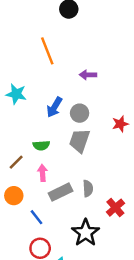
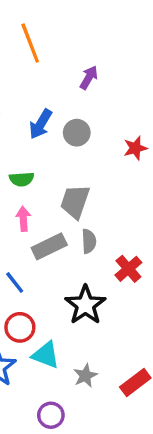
purple arrow: (88, 75) -> (89, 78), turned 119
gray trapezoid: (80, 141) -> (75, 202), moved

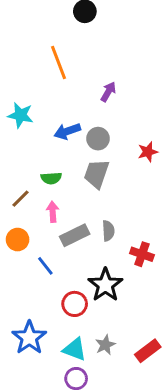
blue arrow: (41, 124) -> (67, 131), turned 40
gray trapezoid: (75, 202) -> (97, 174), moved
red cross: (128, 269) -> (142, 254), turned -30
red circle: (20, 327) -> (75, 304), moved
cyan triangle: (46, 355) -> (75, 349), moved

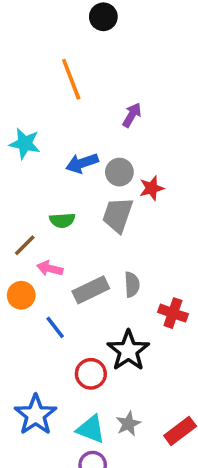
red star: (148, 152) -> (152, 188), moved
pink arrow: (53, 212) -> (50, 268), moved, turned -72

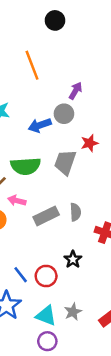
gray circle: (119, 172) -> (64, 114), moved
green semicircle: (62, 220) -> (26, 166), size x1.6
blue line: (55, 327) -> (21, 275), moved
black star: (128, 351) -> (73, 259), size x0.6

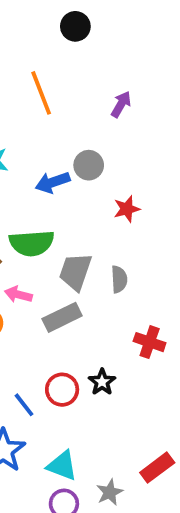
purple arrow: (75, 91) -> (121, 104), moved
gray trapezoid: (65, 162) -> (75, 272), moved
gray semicircle: (75, 212) -> (119, 279), moved
red circle: (46, 276) -> (62, 390), moved
gray star: (73, 312) -> (110, 492), moved

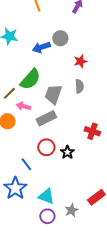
green semicircle: (32, 243) -> (30, 79), turned -45
gray semicircle: (119, 279) -> (79, 86), moved
red circle: (62, 390) -> (46, 147), moved

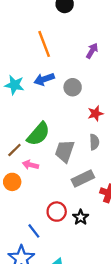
blue arrow: (41, 47) -> (44, 79), moved
gray rectangle: (46, 118) -> (83, 178), moved

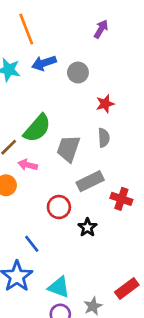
orange line: (44, 44) -> (26, 29), moved
red circle: (57, 212) -> (59, 207), moved

